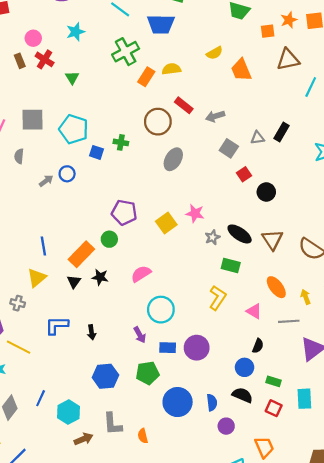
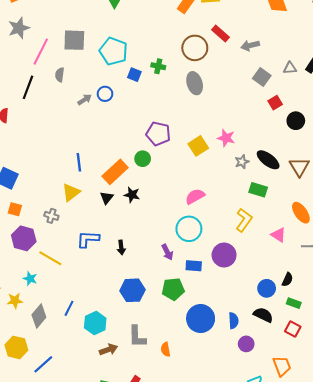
gray ellipse: (173, 159) -> (195, 83), moved, turned -50
pink semicircle: (141, 274) -> (195, 196), moved
black semicircle: (258, 346) -> (287, 280), moved
purple circle: (197, 348) -> (224, 255), moved

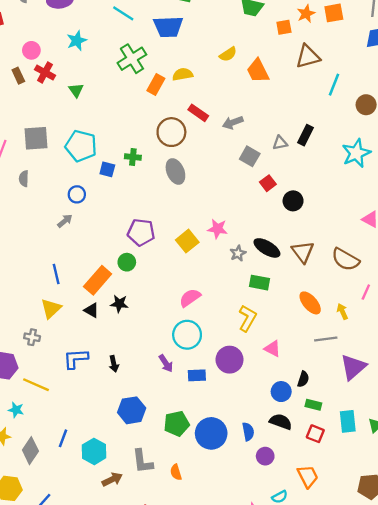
gray arrow: (85, 100) -> (65, 221), moved
black triangle: (107, 198) -> (91, 310), turned -32
pink triangle: (278, 235) -> (272, 349), moved
green pentagon: (173, 289) -> (177, 424), moved

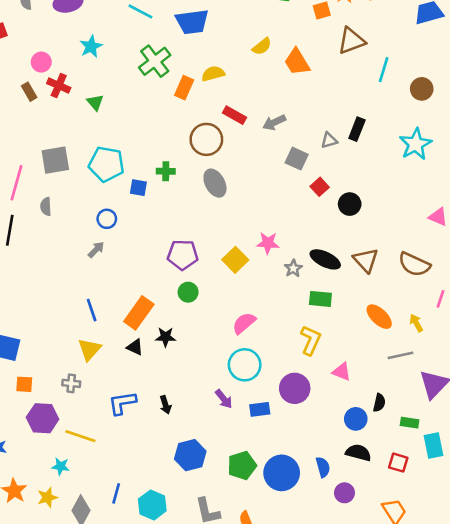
green circle: (127, 262) -> (188, 292), moved
green rectangle: (313, 405) -> (410, 423), moved

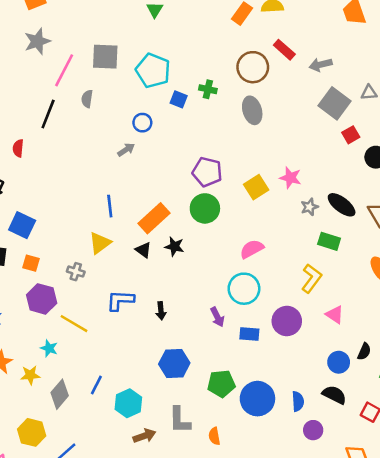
gray square: (297, 159) -> (335, 103), size x1.4
green circle: (188, 292) -> (205, 208), size x1.5

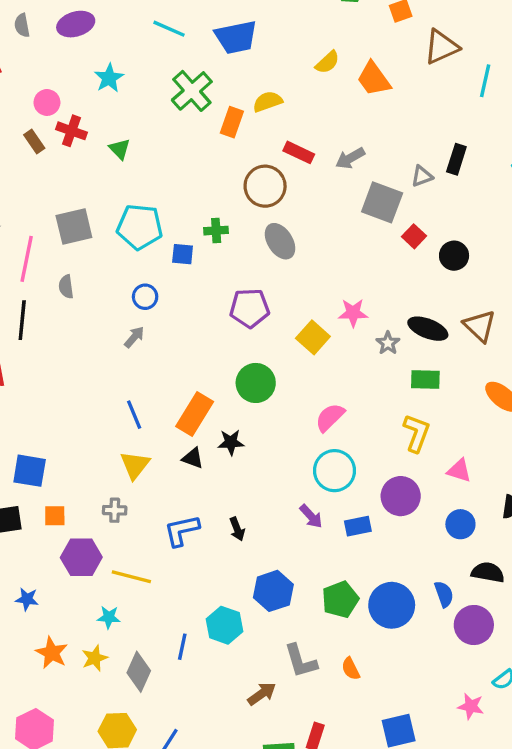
purple pentagon: (207, 172) -> (250, 308), moved
blue circle: (339, 362) -> (460, 524), moved
cyan hexagon: (128, 403) -> (225, 625), moved
purple circle: (313, 430) -> (474, 625), size x1.5

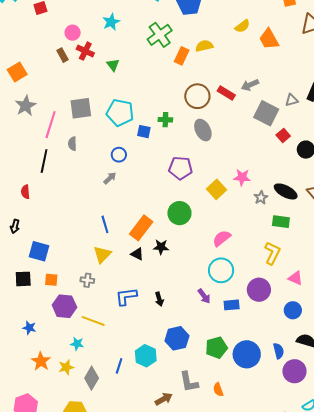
red rectangle: (299, 152) -> (226, 93), moved

